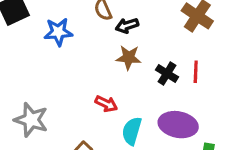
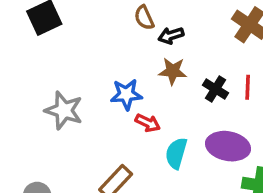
blue star: (58, 32) -> (126, 94), moved
gray star: (31, 120) -> (64, 110), moved

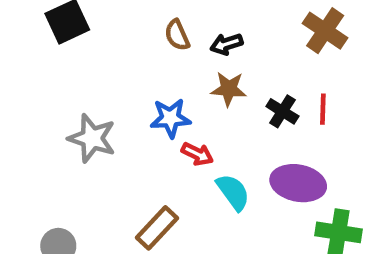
brown semicircle: (144, 18) -> (177, 35), moved
cyan semicircle: (176, 153) -> (233, 192), turned 128

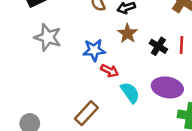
brown star: (229, 89) -> (127, 33), turned 30
gray star: (92, 138) -> (48, 37), moved

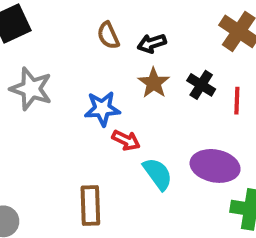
black cross: (158, 46) -> (201, 85), moved
brown rectangle: (86, 113) -> (90, 206), turned -45

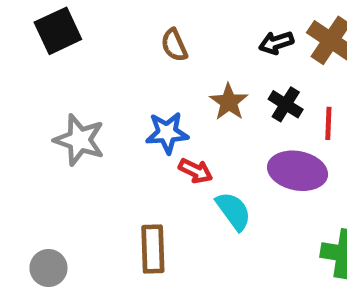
black arrow: (152, 43) -> (276, 43), moved
gray star: (31, 89) -> (79, 140), moved
purple ellipse: (215, 166) -> (298, 171), moved

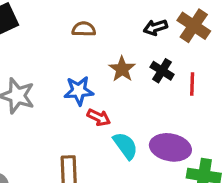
brown semicircle: (174, 45) -> (84, 29), turned 115
purple ellipse: (298, 171) -> (170, 147), moved

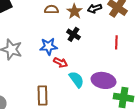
brown star: (122, 69) -> (74, 11), moved
black cross: (162, 71) -> (73, 34), moved

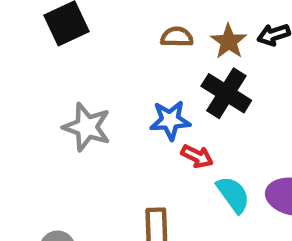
black cross: (73, 34) -> (226, 93), size x1.5

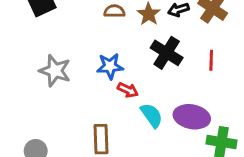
black cross: (226, 93) -> (167, 53), moved

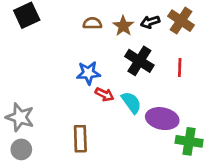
gray star: (55, 71) -> (20, 117), moved
cyan semicircle: (152, 115) -> (131, 102), moved

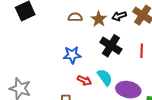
red arrow: (105, 94) -> (84, 80), moved

